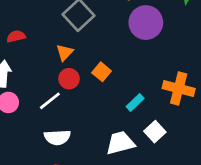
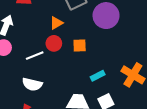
purple circle: (146, 23) -> (106, 16), moved
orange square: (102, 72) -> (80, 45), turned 32

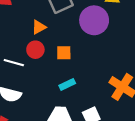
white line: (35, 56) -> (14, 63), turned 36
cyan rectangle: (98, 76) -> (67, 84), moved

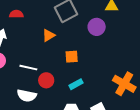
purple circle: (94, 20) -> (97, 27), size x0.7
red circle: (35, 50) -> (46, 80), moved

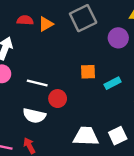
orange triangle: (49, 35) -> (46, 24), moved
cyan rectangle: (76, 84) -> (113, 83), moved

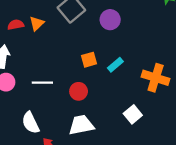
red circle: (58, 99) -> (79, 91), moved
white semicircle: (34, 116) -> (31, 123), moved, turned 65
white trapezoid: (86, 136) -> (81, 125), moved

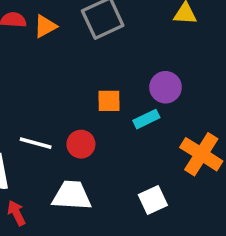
purple circle: (110, 20) -> (166, 87), moved
white line: (42, 83) -> (36, 143), moved

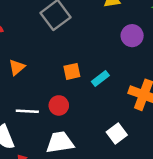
orange triangle: (45, 26) -> (17, 67), moved
purple circle: (166, 87) -> (132, 36), moved

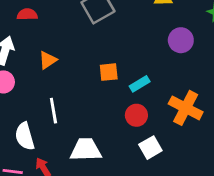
red circle: (59, 105) -> (136, 115), moved
white line: (27, 111) -> (53, 111), turned 70

